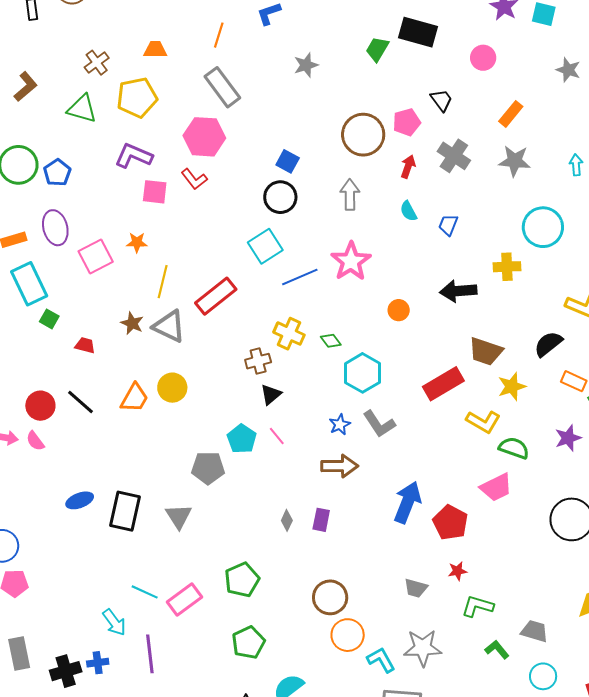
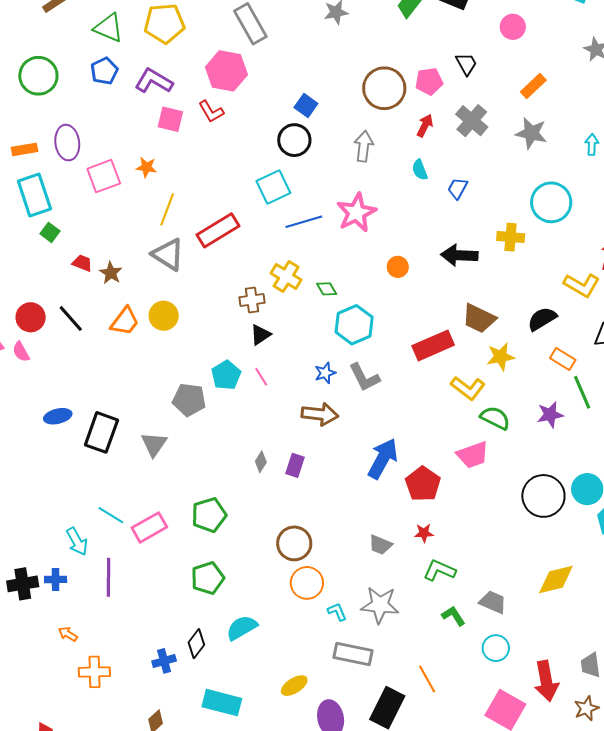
blue pentagon: (57, 173) -> (104, 71), moved
brown star: (132, 323) -> (111, 273), moved
cyan L-shape: (381, 660) -> (337, 612), size x0.7

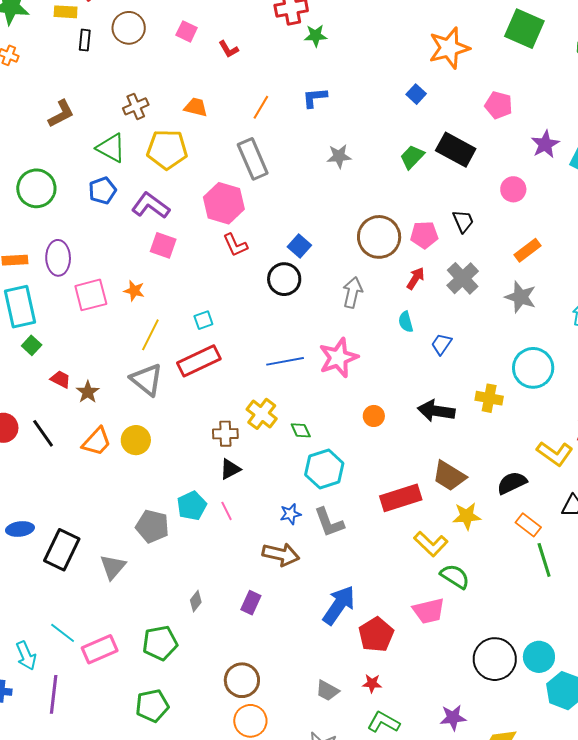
red L-shape: (211, 112) -> (235, 245), moved
cyan square: (273, 187) -> (203, 320), moved, size x0.6
purple star: (550, 415) -> (453, 718), moved
gray diamond: (261, 462) -> (196, 601), moved

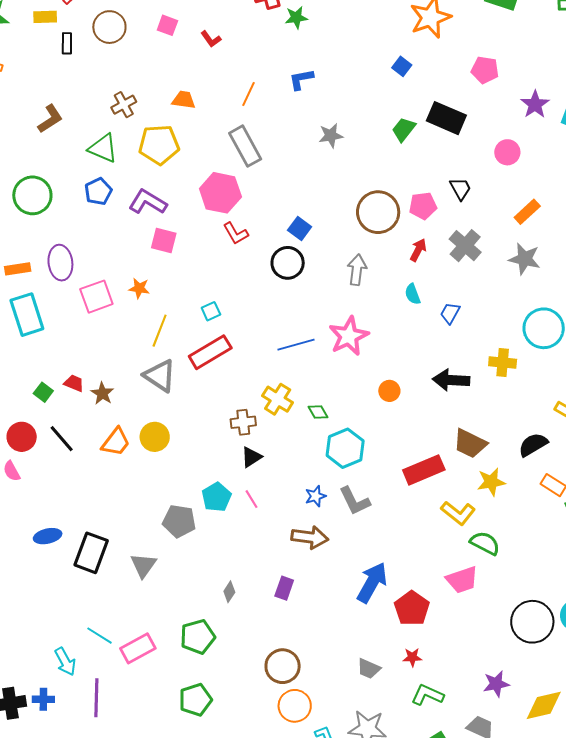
green square: (32, 345) -> (43, 392), moved

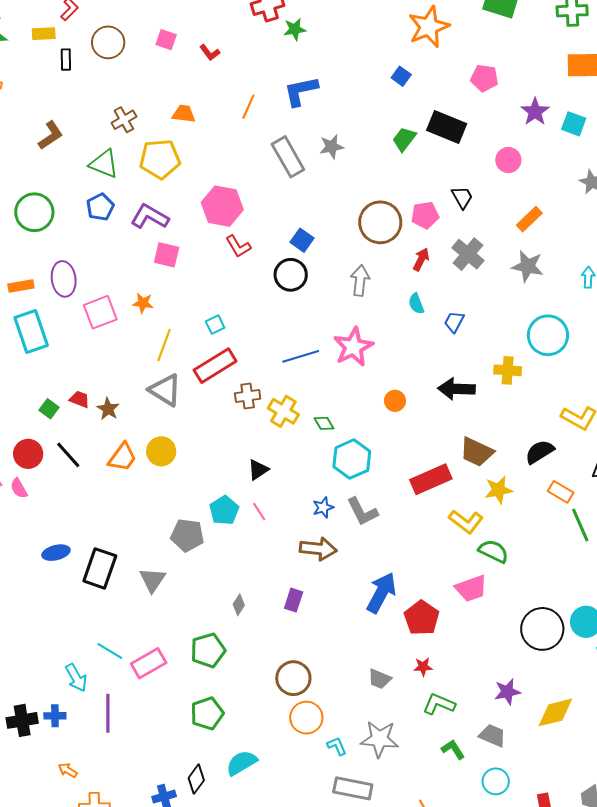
blue L-shape: (301, 79) -> (301, 91), size x1.4
gray rectangle: (245, 146) -> (288, 157), moved
brown cross: (243, 422) -> (248, 396), moved

